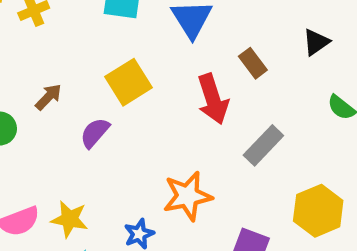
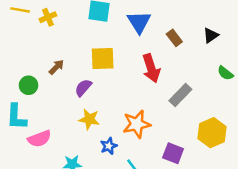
brown rectangle: (253, 63) -> (174, 38), moved
yellow square: (129, 82) -> (103, 59), turned 30
yellow star: (70, 219) -> (89, 119), moved

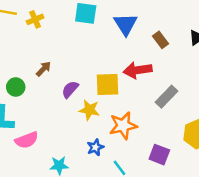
yellow square: (103, 59) -> (107, 85), moved
red arrow: (151, 68) -> (138, 70), turned 100
yellow star: (89, 119) -> (89, 110), moved

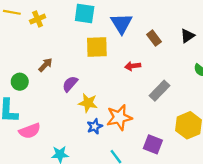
red arrow: (138, 70) -> (133, 66), size x0.6
yellow square: (107, 85) -> (97, 47), moved
blue star: (95, 147) -> (95, 126), moved

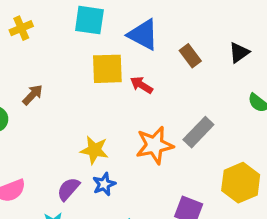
blue triangle: (121, 24) -> (143, 35), turned -30
red arrow: (133, 66) -> (141, 85), moved, turned 40
purple semicircle: (70, 84) -> (68, 189), moved
orange star: (119, 117) -> (154, 145), moved

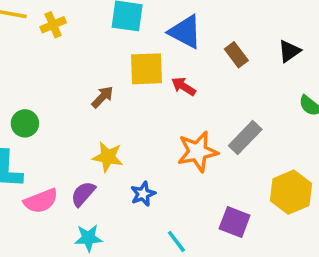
brown arrow: (33, 95) -> (102, 97), moved
yellow star: (94, 150) -> (108, 157), moved
purple semicircle: (68, 189) -> (83, 194), moved

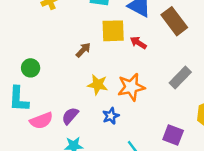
brown rectangle: (236, 55) -> (174, 21), size x1.6
orange star: (198, 152) -> (131, 87), moved
yellow star: (108, 157) -> (98, 85), moved

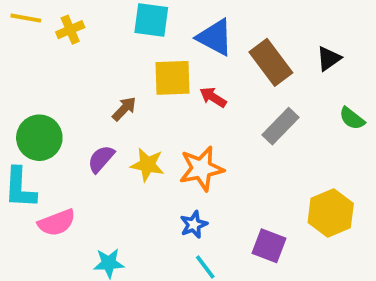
green circle: (31, 68) -> (39, 138), size x1.5
gray rectangle: (180, 77) -> (281, 126), moved
purple semicircle: (70, 116) -> (101, 159), moved
blue star: (111, 116) -> (194, 225), moved

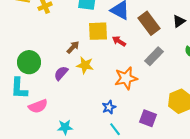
yellow star: (147, 165) -> (85, 65), moved
orange star: (201, 169) -> (126, 78), moved

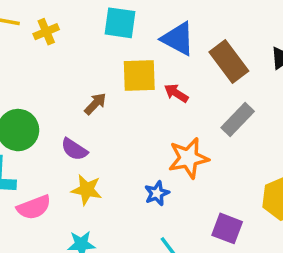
yellow star: (85, 65) -> (87, 190), moved
purple semicircle: (61, 73) -> (74, 149), turned -98
blue star: (109, 107) -> (157, 193), moved

